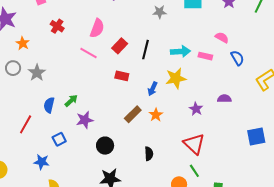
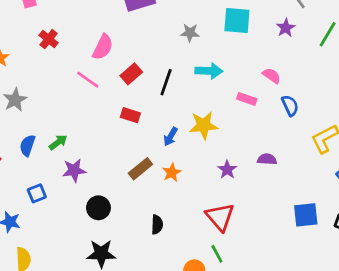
cyan arrow: (181, 51) -> (209, 71), moved

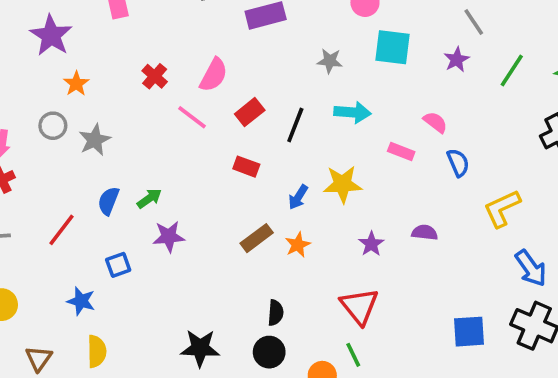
red cross: (49, 39) -> (155, 76), moved
black circle: (98, 208) -> (269, 352), moved
blue square: (306, 215) -> (469, 332), moved

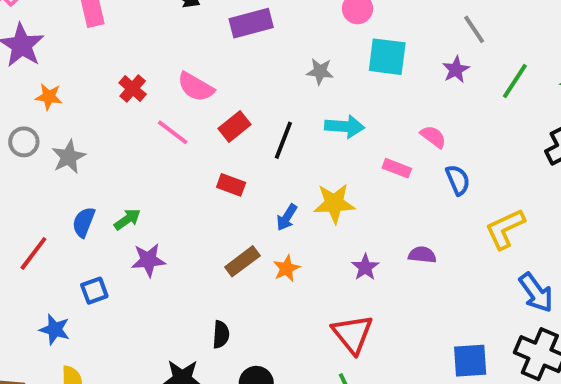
pink semicircle: (214, 75) -> (196, 87), turned 92
orange star: (76, 84) -> (49, 97), turned -30
black semicircle: (276, 313) -> (221, 335), moved

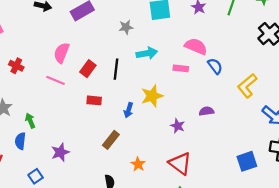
pink semicircle: (196, 87) -> (61, 53), turned 96
red cross: (133, 89) -> (16, 66), moved
pink semicircle: (433, 137) -> (196, 46), size x1.5
green arrow: (127, 219) -> (30, 121), moved, turned -64
orange star: (286, 268) -> (138, 164), moved

